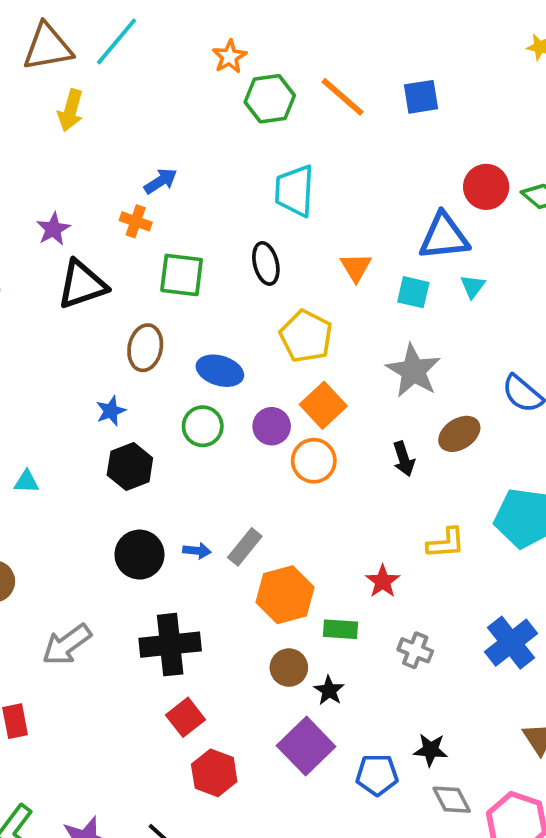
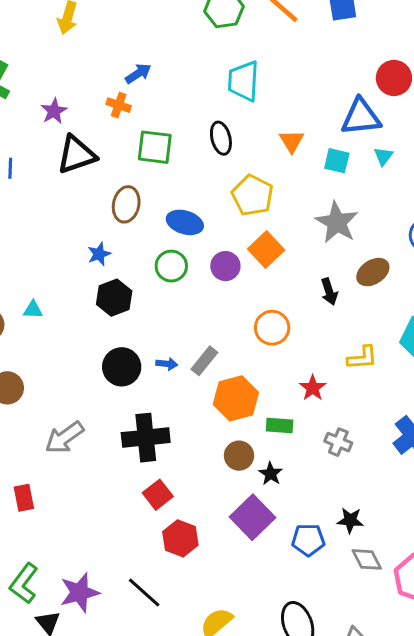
orange circle: (314, 461) -> (272, 328), moved

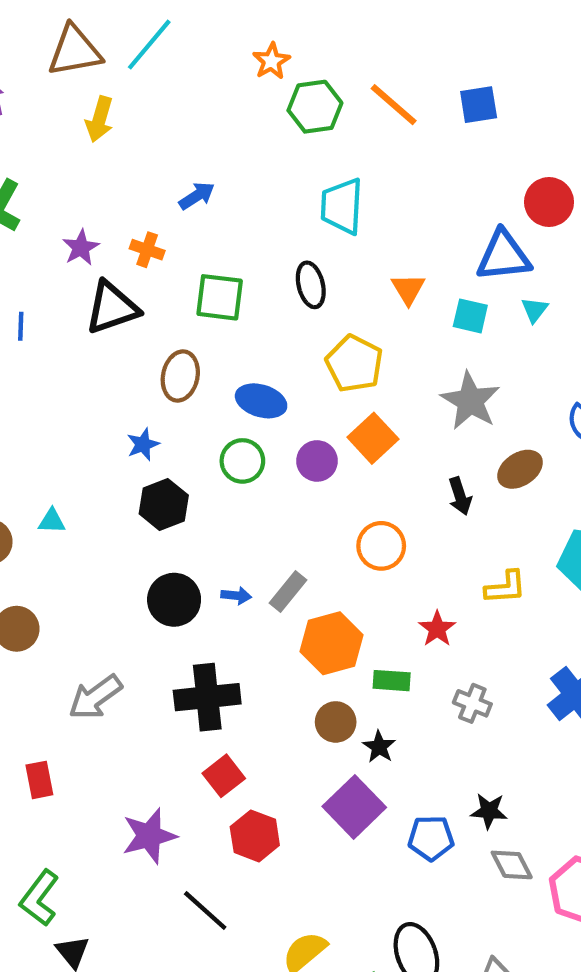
orange cross: (119, 105) -> (147, 250), moved
purple star: (80, 592) -> (149, 836), moved

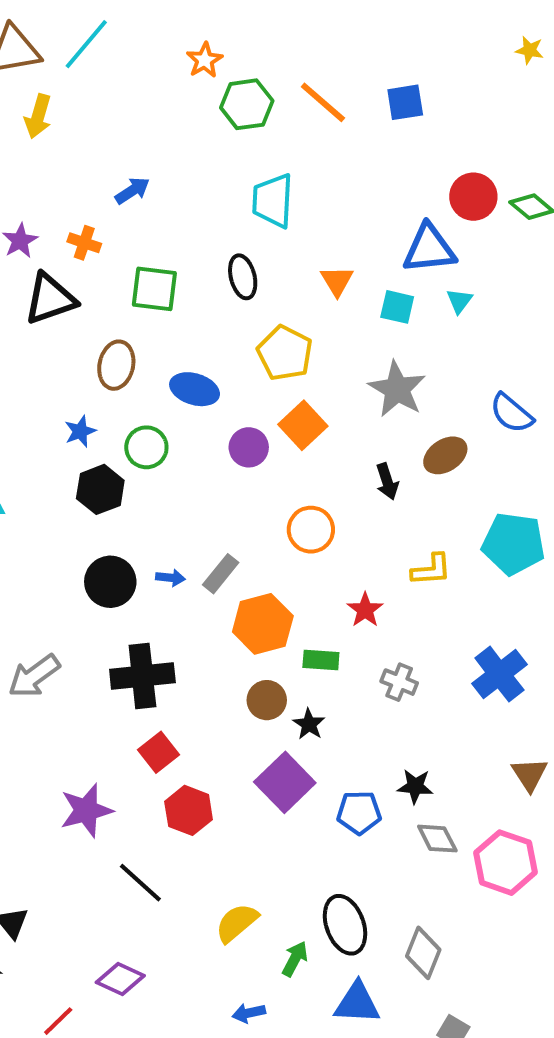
green circle: (242, 461) -> (146, 447), moved

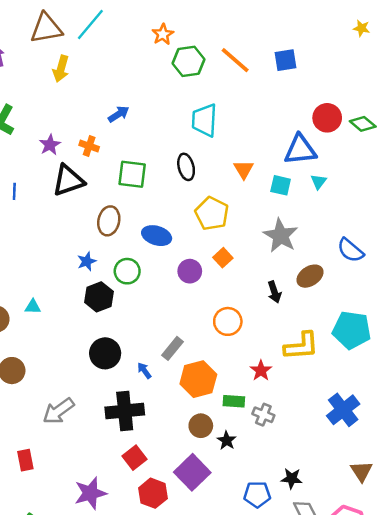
orange square: (303, 425) -> (223, 258), size x0.7
yellow L-shape: (431, 570) -> (301, 346), size x1.4
blue arrow: (170, 578) -> (144, 371), moved, turned -133
gray cross: (399, 682) -> (263, 415), moved
purple square: (285, 782) -> (192, 472), moved

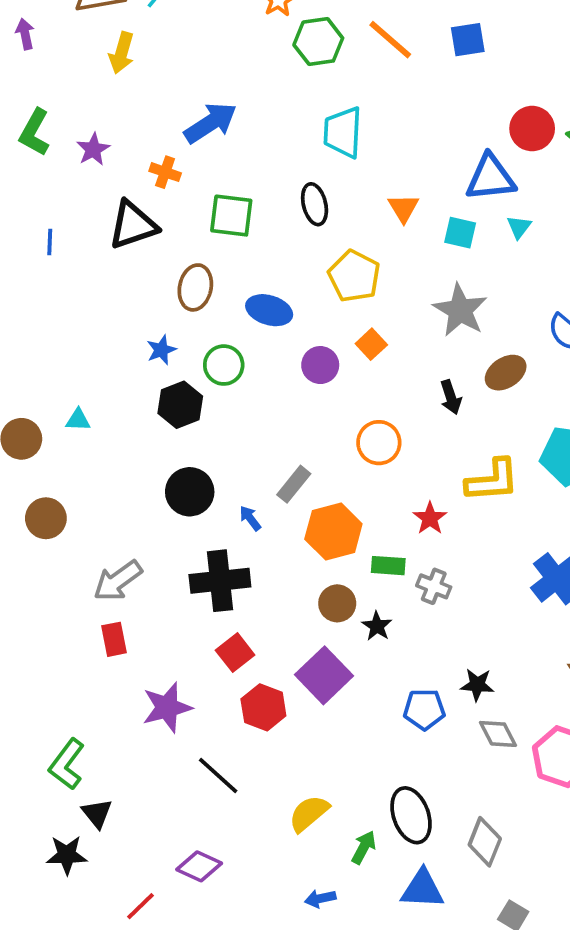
blue arrow: (119, 114) -> (210, 123), size x1.6
purple star: (50, 145) -> (93, 149), moved
red rectangle: (25, 460) -> (114, 639), moved

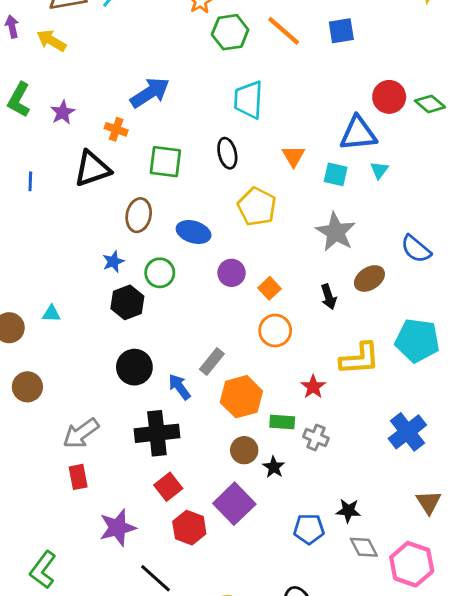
yellow arrow: (122, 53) -> (51, 41), moved, turned 104
orange square: (371, 344) -> (270, 288), moved
blue arrow: (250, 518) -> (179, 387), size x1.4

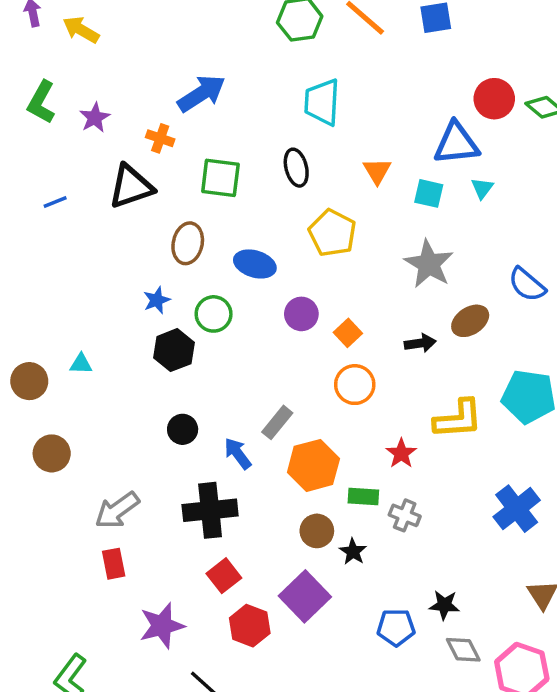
blue line: (30, 181) -> (55, 202), turned 66
black arrow: (329, 297) -> (420, 343), turned -80
black circle: (134, 367) -> (183, 429), size x0.7

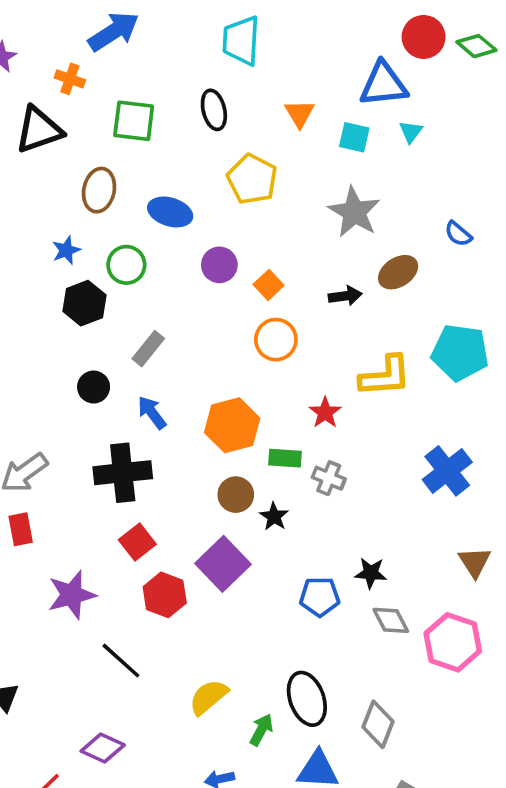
blue semicircle: (527, 285) -> (458, 234), size x0.7
gray rectangle: (277, 422) -> (148, 349), moved

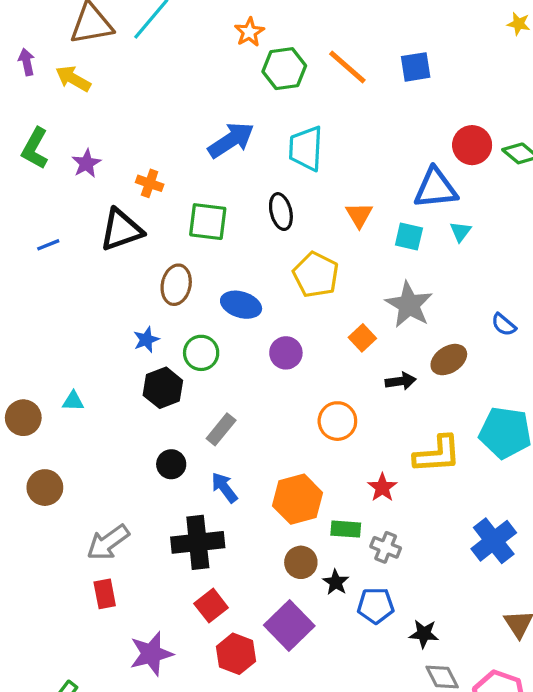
blue arrow: (114, 31) -> (231, 140), moved
orange square: (269, 285) -> (362, 338), moved
blue pentagon: (320, 597) -> (376, 606), moved

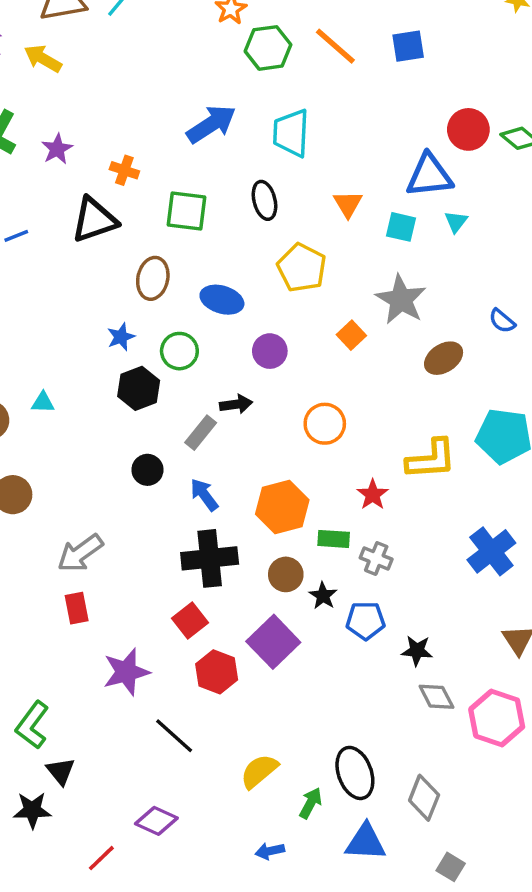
black arrow: (401, 381) -> (236, 404), moved
black cross: (198, 542) -> (210, 558), moved

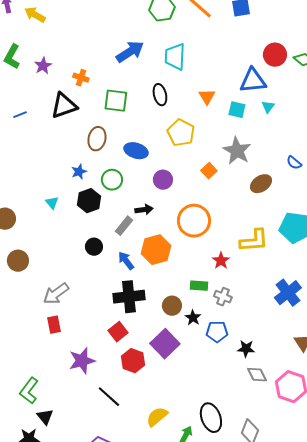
cyan triangle: (43, 402) -> (52, 203), moved, turned 48
orange circle: (325, 424) -> (194, 221), size x1.4
orange hexagon: (282, 507) -> (156, 250), moved

